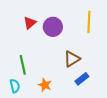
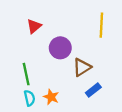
purple circle: (53, 27) -> (60, 48), moved
cyan semicircle: (15, 86) -> (29, 98), moved

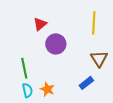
red triangle: (34, 26) -> (40, 24), moved
brown triangle: (82, 67) -> (99, 59), moved, turned -30

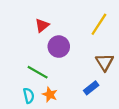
yellow line: (94, 23) -> (99, 24), turned 30
green line: (24, 68) -> (38, 72), moved, turned -48

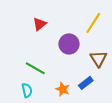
purple circle: (59, 47) -> (69, 44), moved
orange star: (50, 95) -> (63, 89), moved

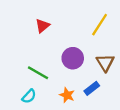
purple circle: (69, 44) -> (73, 58), moved
cyan semicircle: (27, 90) -> (29, 96), turned 56

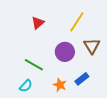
yellow line: (100, 25) -> (77, 22), moved
brown triangle: (105, 63) -> (92, 46), moved

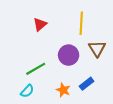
yellow line: (77, 22) -> (81, 23), turned -30
green line: (34, 65) -> (36, 69), turned -60

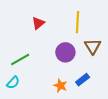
green line: (36, 69) -> (20, 59), moved
cyan semicircle: (27, 91) -> (13, 83), moved

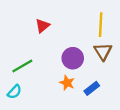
yellow line: (78, 22) -> (101, 25), moved
orange star: (60, 86) -> (67, 83), moved

